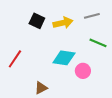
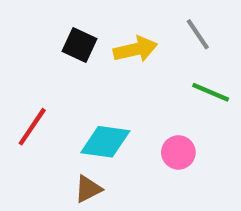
gray line: (92, 16) -> (198, 34), turned 70
cyan diamond: (64, 58) -> (105, 142), moved

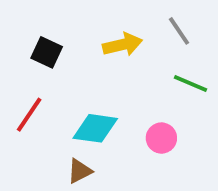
black square: (80, 45) -> (47, 52), moved

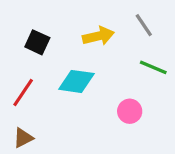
cyan diamond: (95, 128) -> (76, 81), moved
brown triangle: (80, 171) -> (23, 138), moved

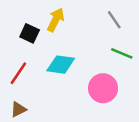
yellow arrow: (98, 36) -> (56, 20), moved, turned -50
pink circle: (130, 111) -> (103, 88), size x1.5

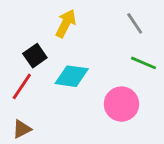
black square: (30, 33) -> (35, 56), moved, turned 30

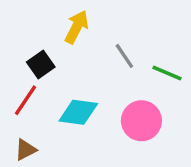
gray line: (135, 23) -> (124, 56), moved
cyan diamond: (72, 76) -> (78, 112), moved

